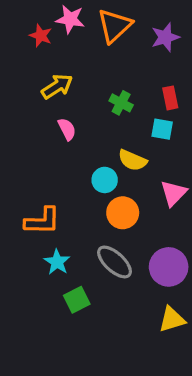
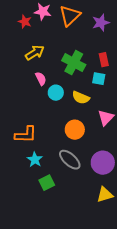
green cross: (121, 103) -> (74, 63), size x1.6
cyan circle: (105, 180) -> (56, 93), moved

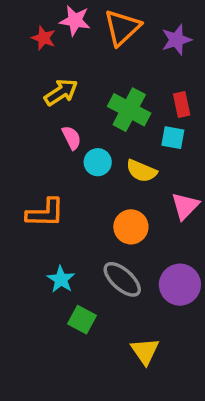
orange L-shape: (26, 135) -> (45, 213), moved
green square: (47, 183) -> (82, 320), turned -35
yellow triangle: (105, 195) -> (145, 351), moved, turned -48

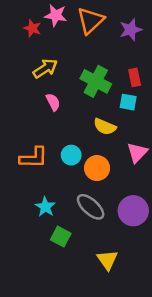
cyan circle: (98, 162) -> (71, 155), moved

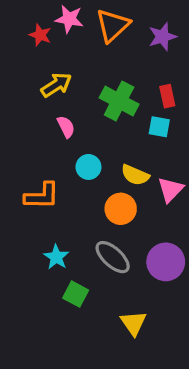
yellow semicircle: (105, 127) -> (135, 175), moved
cyan circle: (71, 155) -> (88, 167), moved

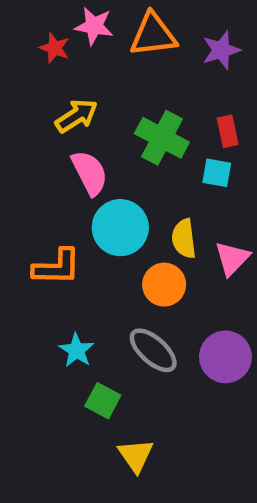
orange triangle: (113, 25) -> (153, 35), turned 36
pink semicircle: (66, 127) -> (90, 173), size x1.5
cyan circle: (88, 167) -> (120, 228), size x1.6
yellow semicircle: (135, 175) -> (184, 239), turned 60
yellow triangle: (134, 323) -> (136, 455), moved

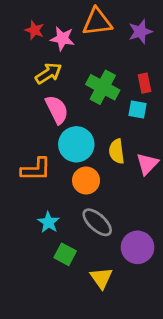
pink star: (94, 26) -> (62, 39), moved
orange circle: (164, 285) -> (86, 181), moved
purple circle: (225, 357) -> (138, 247), moved
yellow triangle: (136, 455) -> (101, 278), moved

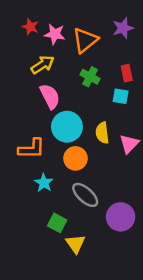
orange triangle: (97, 22) -> (85, 40), moved, turned -32
green cross: (103, 87) -> (90, 77), size x0.7
cyan star: (48, 222) -> (44, 183), moved
yellow triangle: (101, 278) -> (75, 244), moved

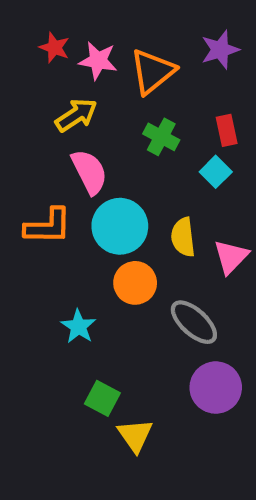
cyan square: (121, 96) -> (216, 172), turned 35
orange L-shape: (32, 149) -> (48, 226), moved
gray ellipse: (85, 195) -> (194, 322), moved

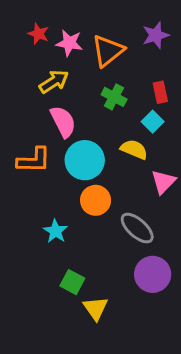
yellow semicircle: (183, 237) -> (134, 149), moved, turned 120

